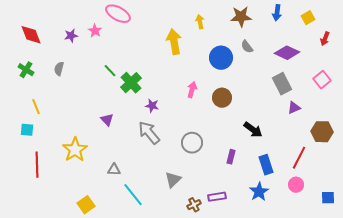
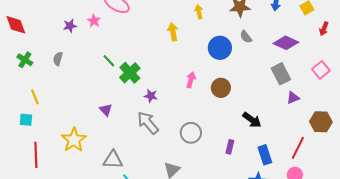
red diamond: (31, 35) -> (16, 25), moved
yellow arrow: (174, 42) -> (173, 32), size x0.7
gray triangle: (114, 170) -> (113, 160), size x1.5

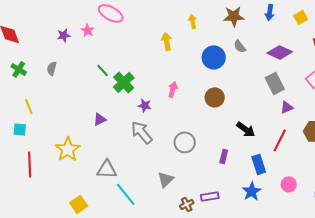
pink arrow: (191, 80) -> (173, 89), moved
purple triangle: (106, 110) -> (100, 119), turned 48
red line: (298, 148) -> (280, 140), moved

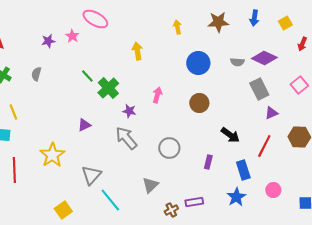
yellow arrow: (167, 41) -> (137, 51), moved
gray semicircle: (240, 46) -> (237, 62), moved, turned -48
gray triangle: (107, 169) -> (91, 175), turned -50

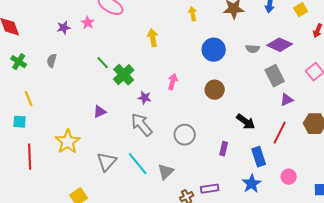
cyan line: (110, 200) -> (138, 164), moved

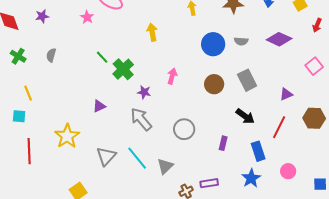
purple star: (64, 28) -> (42, 16), moved
gray semicircle: (253, 49) -> (241, 41), moved
gray rectangle: (275, 76) -> (247, 80), moved

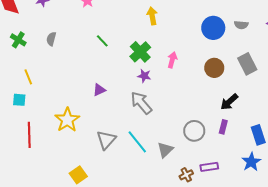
green cross: (123, 69) -> (140, 52), moved
black arrow: (245, 116) -> (229, 102), moved, turned 102
gray circle: (184, 129) -> (194, 131), moved

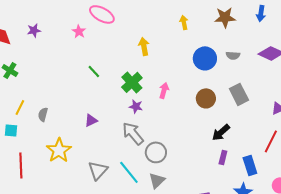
gray semicircle: (51, 39) -> (43, 114), moved
yellow line: (28, 77) -> (20, 107), turned 49
purple rectangle: (223, 127) -> (223, 157), moved
gray circle: (194, 131) -> (156, 152), moved

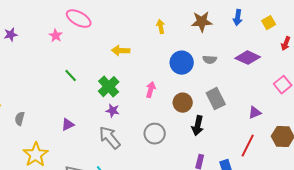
yellow arrow: (144, 46) -> (121, 51), turned -78
pink arrow: (164, 90) -> (151, 90), moved
black arrow: (221, 132) -> (198, 126), moved, turned -36
gray circle: (156, 152) -> (155, 134), moved

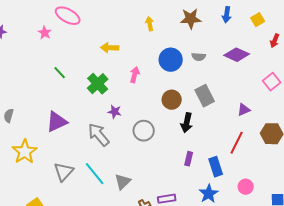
pink arrow: (151, 90) -> (135, 75), moved
purple star: (113, 111) -> (115, 112), moved
purple triangle: (68, 125) -> (57, 122), size x1.6

